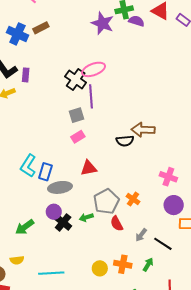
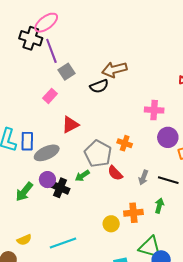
gray square: (77, 115) -> (67, 72), moved
green arrow: (25, 227) -> (24, 192), moved

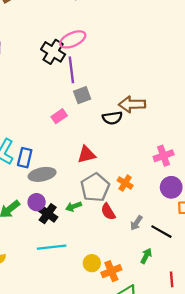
pink cross: (154, 110) -> (164, 156), turned -36
red triangle: (70, 125) -> (86, 155), moved
orange cross: (133, 213) -> (111, 271), moved, turned -30
cyan line: (63, 243) -> (52, 247), moved

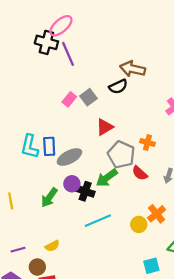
gray square: (82, 95) -> (88, 97), moved
brown arrow: (132, 104) -> (133, 69), turned 30
green arrow: (74, 206) -> (107, 178), size x1.5
orange cross: (111, 271) -> (157, 214), moved

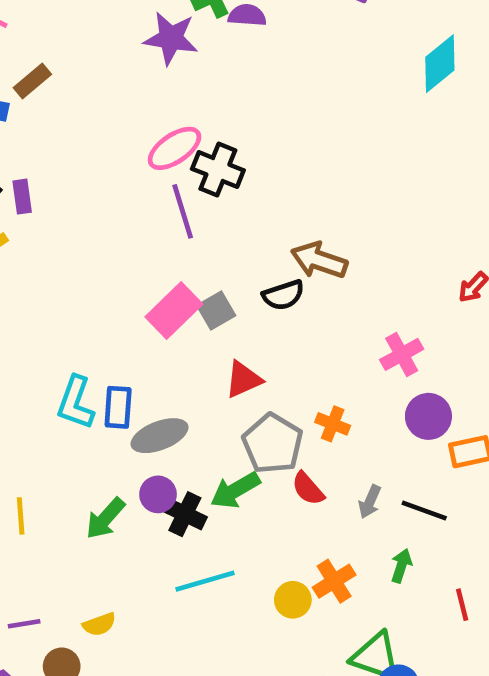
black cross: (46, 42) -> (218, 170), moved
pink rectangle: (69, 99) -> (174, 310), size x1.6

